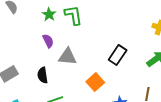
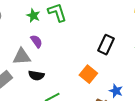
gray triangle: (67, 57) -> (22, 57), moved
black semicircle: (43, 75) -> (36, 75), turned -63

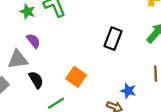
orange square: (88, 74) -> (76, 77), moved
black semicircle: (36, 75) -> (36, 80), turned -126

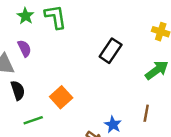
black rectangle: (113, 39) -> (111, 51), moved

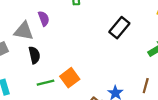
orange square: (61, 97) -> (70, 78), moved

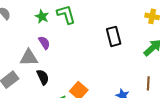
black rectangle: (119, 28) -> (114, 36), turned -42

